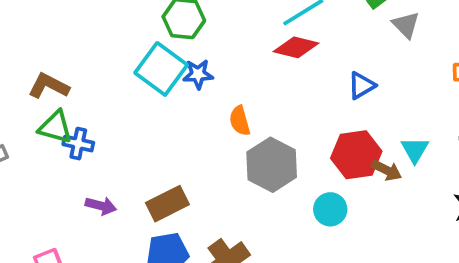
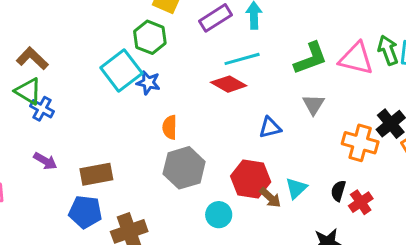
gray triangle: (406, 25) -> (313, 104), moved

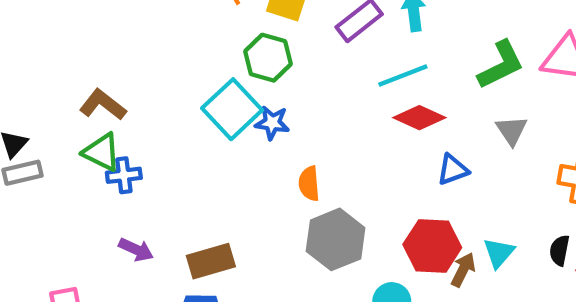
red diamond: (229, 84) -> (419, 118), moved
blue cross: (42, 109) -> (124, 175), turned -30
brown arrow: (270, 198) -> (463, 270), turned -100

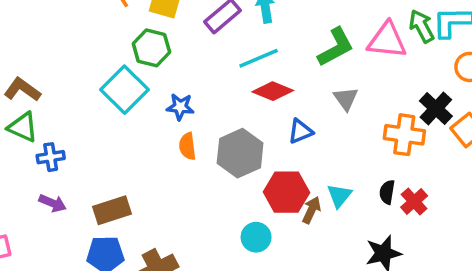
blue star: (272, 123) -> (180, 107), moved
blue cross: (124, 175) -> (51, 157), moved
gray hexagon: (336, 239) -> (240, 153), moved

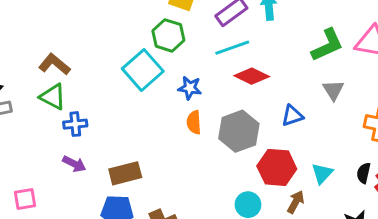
cyan line: (259, 58) -> (232, 48), moved
red diamond: (273, 91) -> (252, 76), moved
brown arrow: (311, 210) -> (296, 202), moved

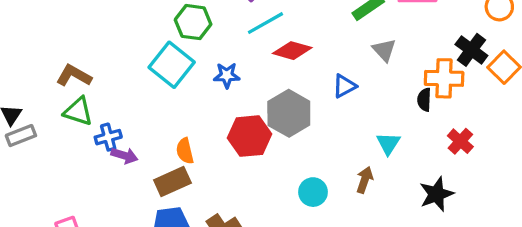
orange semicircle: (194, 122) -> (185, 151), moved
purple arrow: (74, 164) -> (124, 156), moved
red hexagon: (277, 167) -> (250, 136), moved
black semicircle: (364, 173) -> (424, 100), moved

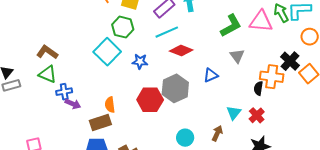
red cross: (460, 141) -> (257, 115), moved

